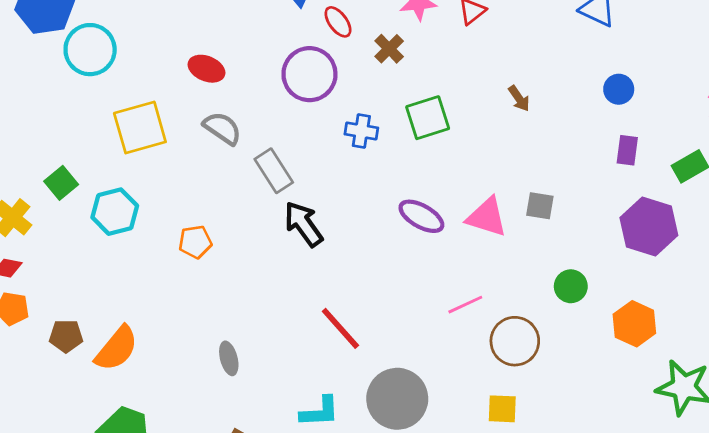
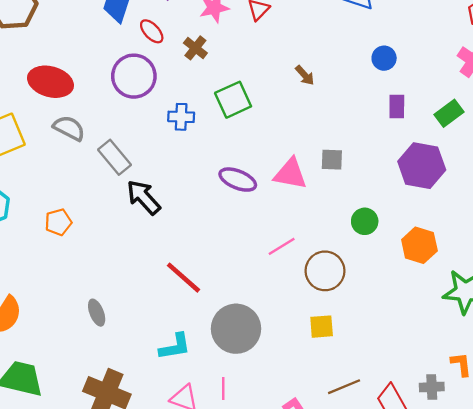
red ellipse: (207, 69) -> (50, 82), size x1.5

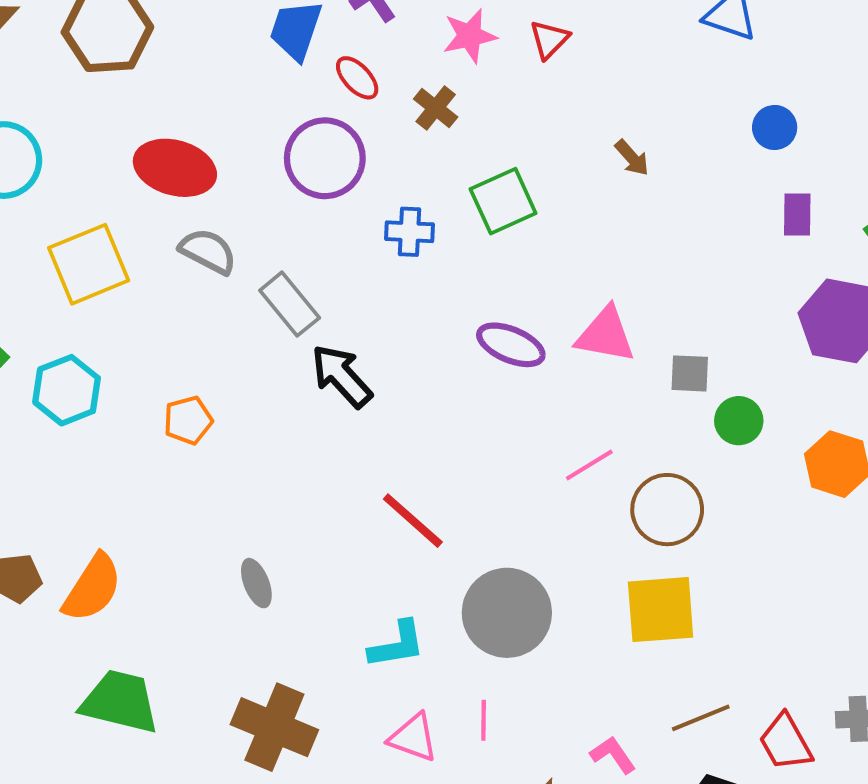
gray square: (332, 160) -> (690, 373), moved
yellow square: (322, 327) -> (661, 610), size x1.6

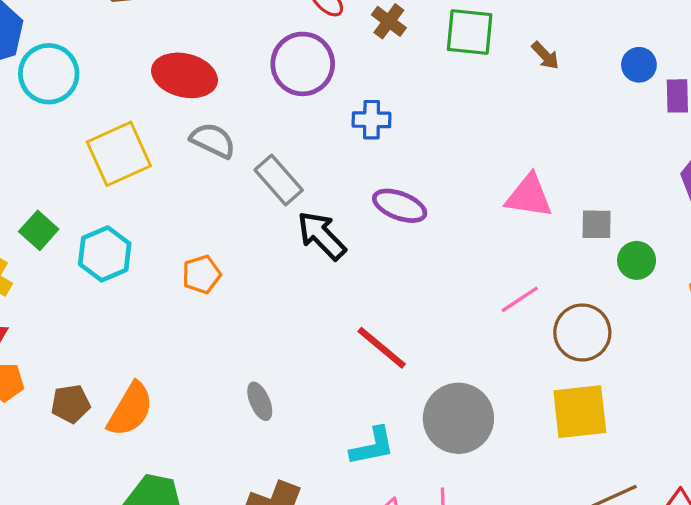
blue circle: (775, 127) -> (639, 65), moved
green square: (503, 201) -> (470, 32), moved, turned 32
purple ellipse: (511, 345) -> (400, 206), moved

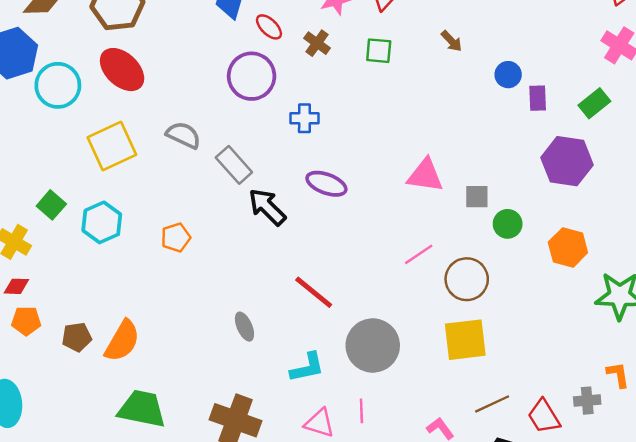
green square: (470, 32) -> (379, 51), size x0.7
brown arrow: (545, 56) -> (451, 41), moved
red ellipse: (185, 75) -> (122, 70), moved, turned 30
gray ellipse: (260, 401) -> (244, 327), moved

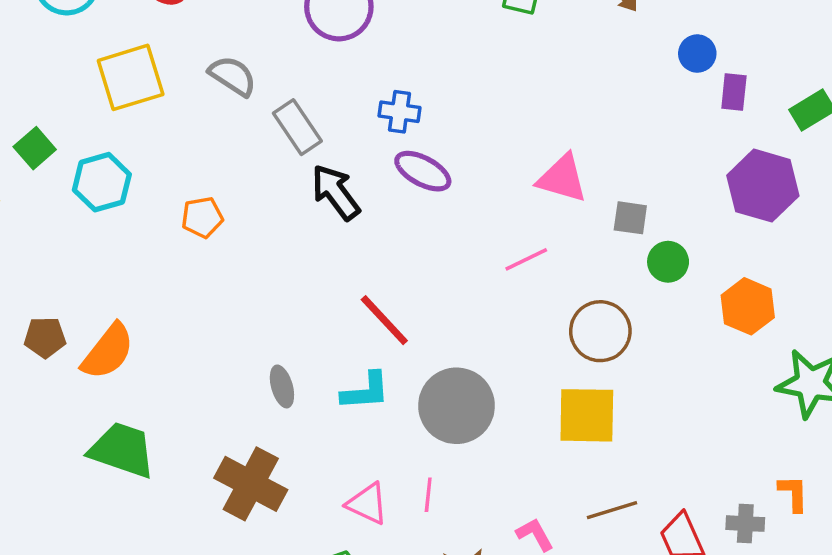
blue cross: (304, 118) -> (400, 112), moved
pink line: (419, 254) -> (526, 259), moved
gray ellipse: (244, 327) -> (282, 386), moved
cyan L-shape: (307, 367) -> (366, 391), moved

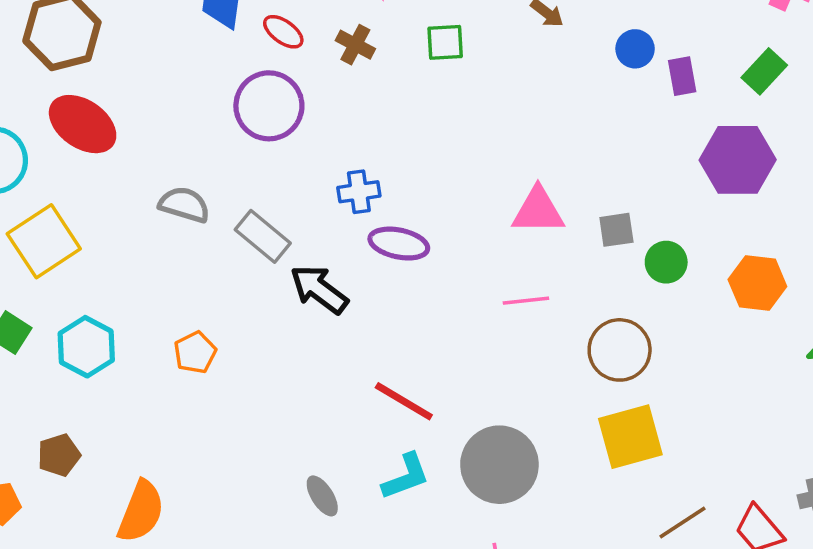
yellow square: (131, 77) -> (44, 241), moved
pink line: (526, 259) -> (526, 301), turned 36
brown pentagon: (45, 337) -> (59, 455), moved

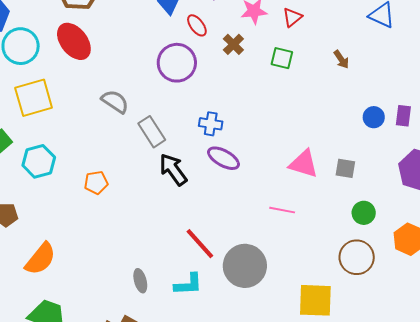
blue circle: (635, 49) -> (374, 117), moved
gray square: (616, 230) -> (345, 168), moved
brown circle: (620, 350) -> (357, 257), moved
gray circle: (499, 465) -> (245, 266), moved

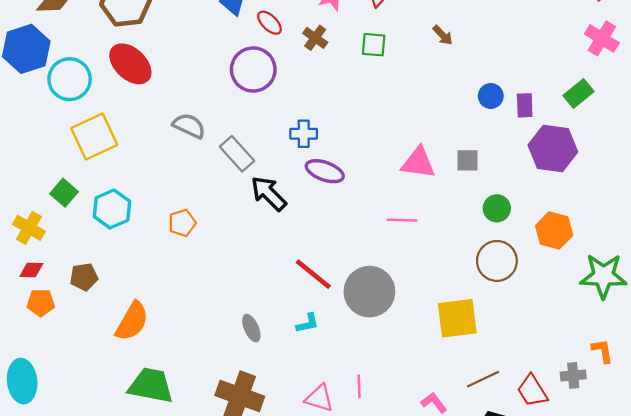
purple rectangle: (403, 116) -> (525, 105), moved
cyan L-shape: (188, 284) -> (307, 323), size x0.7

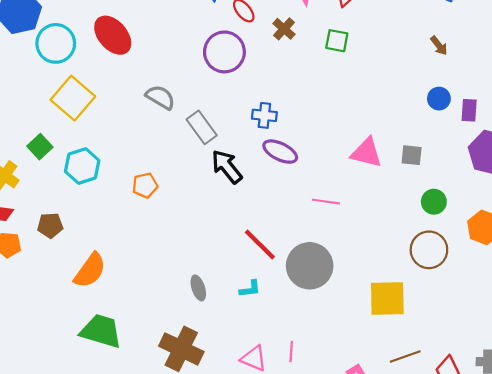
brown arrow: (443, 35) -> (439, 46), moved
yellow square: (94, 136) -> (73, 98), turned -30
pink line: (402, 220) -> (326, 202), moved

